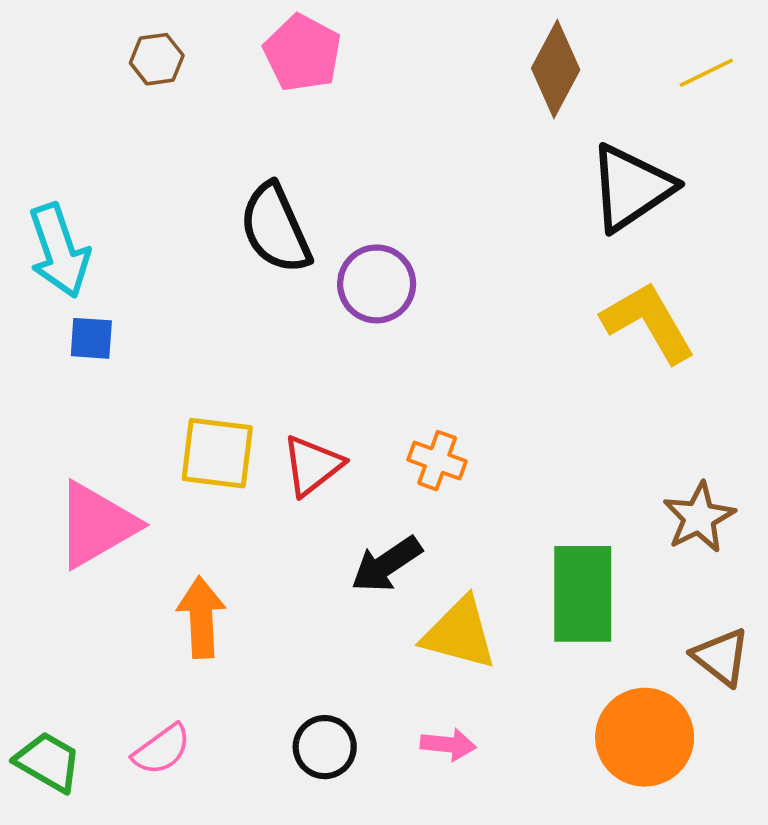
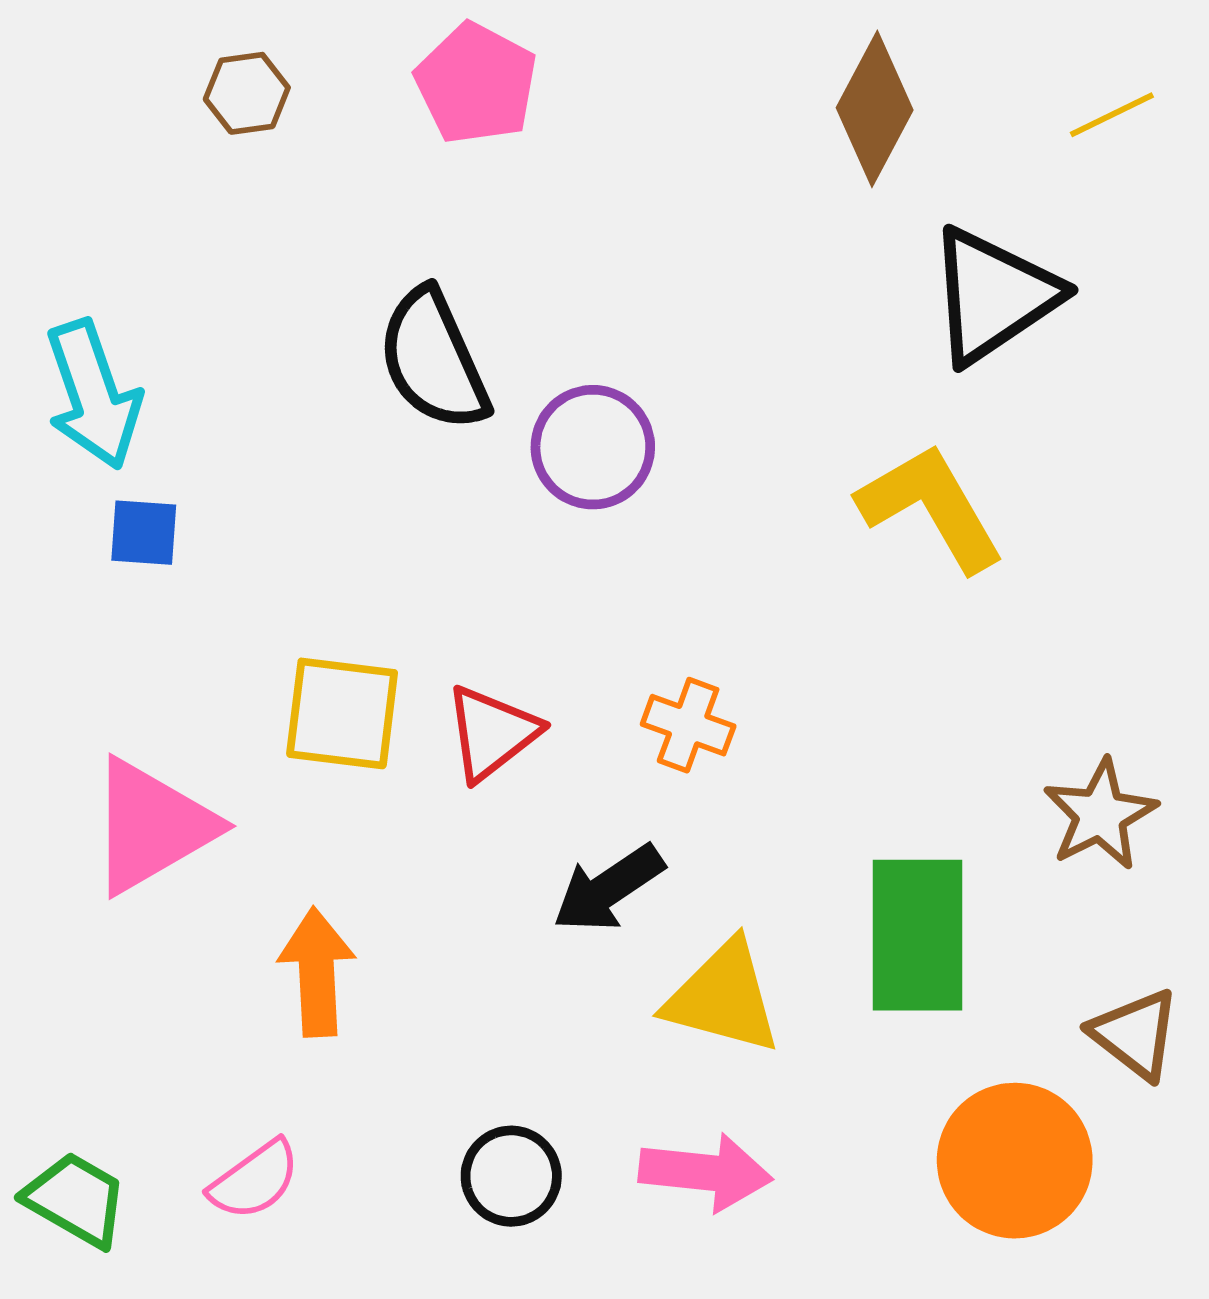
yellow L-shape: (648, 322) -> (931, 507), moved
pink arrow: (448, 745) -> (706, 1172), size x1.5

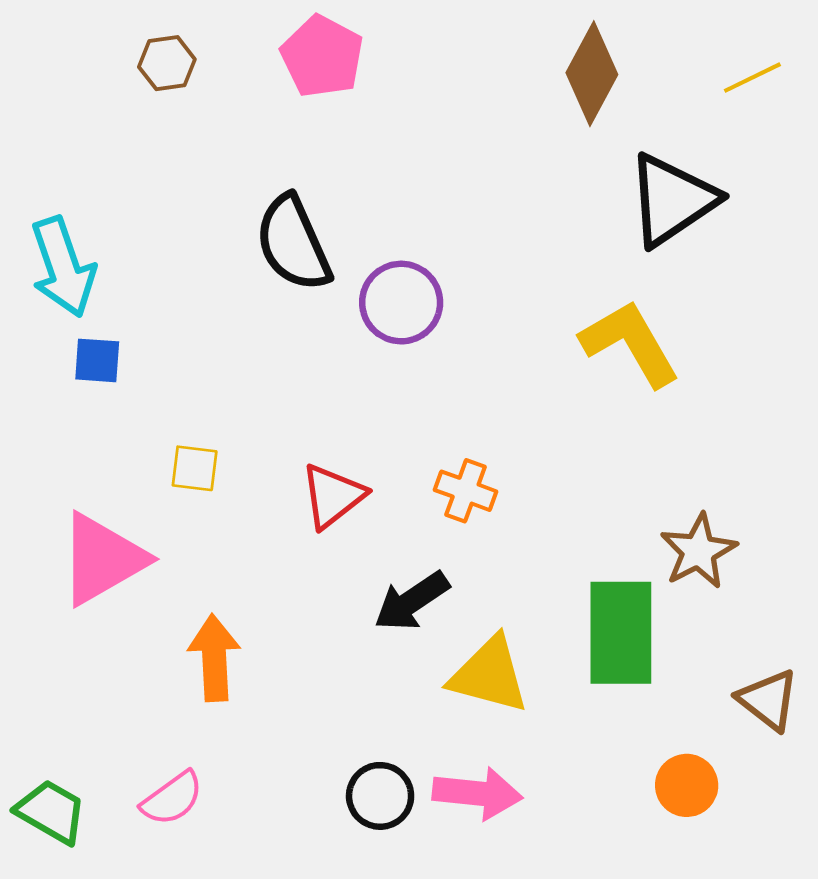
yellow square: (342, 713) -> (195, 468), moved, size x0.6
brown star: (1100, 815) -> (698, 551), moved
orange circle: (1015, 1161) -> (687, 785), size x0.6
black circle: (511, 1176) -> (380, 796), moved

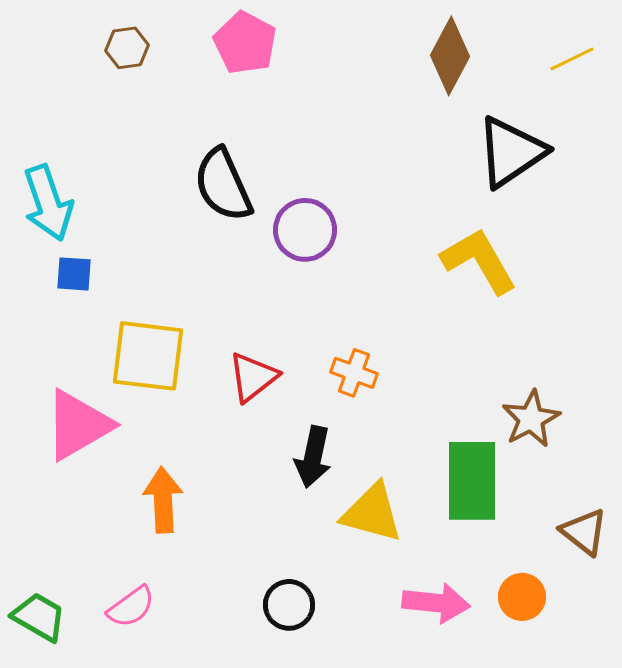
yellow square: (195, 468) -> (148, 356), size x2.0
black arrow: (412, 601) -> (313, 457), turned -44
pink arrow: (477, 793) -> (436, 603), moved

